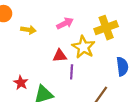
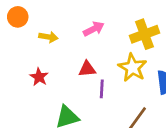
yellow star: (83, 47) -> (132, 68), moved
red star: (21, 83) -> (39, 77), moved

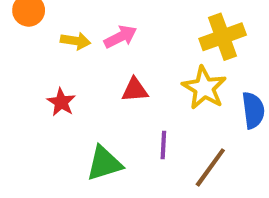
pink arrow: (94, 29) -> (120, 37), moved
purple line: (102, 89) -> (163, 145), moved

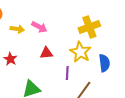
pink arrow: (120, 37) -> (39, 27), turned 56
purple line: (163, 145) -> (67, 73), moved

